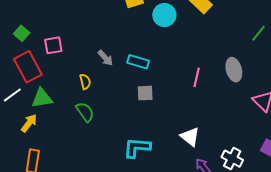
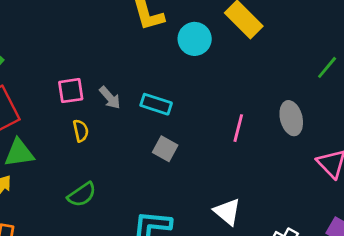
pink square: (53, 45) -> (71, 91), moved
gray square: (145, 93) -> (165, 149), turned 30
green semicircle: (85, 112) -> (82, 195), moved, turned 90

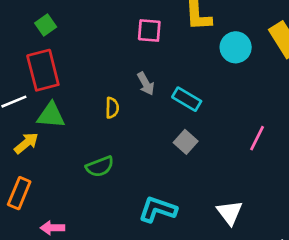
pink square: (71, 91) -> (149, 31), moved

